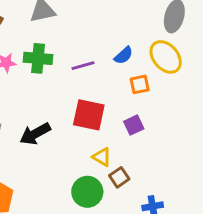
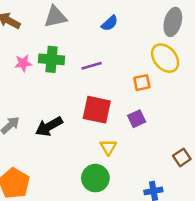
blue semicircle: (124, 55) -> (110, 23), moved
yellow triangle: (102, 157) -> (108, 147), turned 30
brown square: (119, 177) -> (182, 157), moved

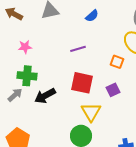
green cross: (52, 59) -> (27, 76), moved
orange square: (142, 83) -> (117, 62), turned 32
yellow triangle: (108, 147) -> (91, 112), size x1.5

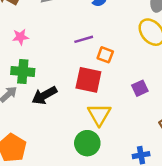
orange square: (117, 62) -> (105, 55), moved
purple square: (113, 90) -> (140, 88), moved

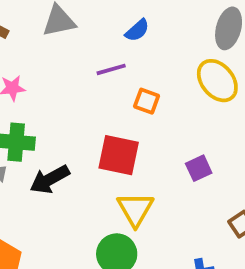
purple line: (84, 39) -> (111, 69), moved
orange square: (105, 55) -> (147, 101), moved

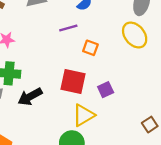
purple square: (199, 168) -> (106, 90), moved
yellow triangle: (135, 209) -> (83, 115), turned 30

